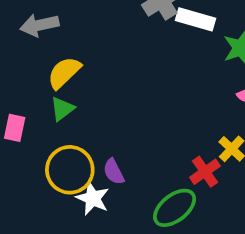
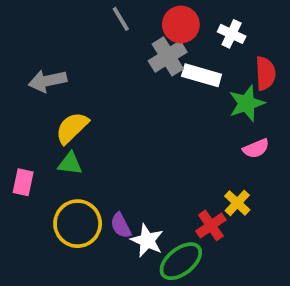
green triangle: (62, 109) -> (70, 163), turned 44
white star: (93, 198) -> (147, 241), moved

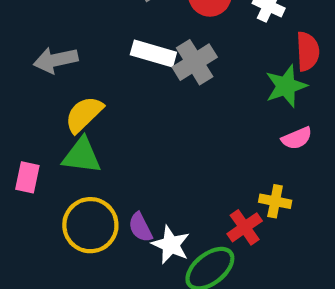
gray cross: (168, 56) -> (195, 62), moved
white rectangle: (202, 75) -> (153, 54), moved
green triangle: (70, 163) -> (82, 156), size x1.4
yellow cross: (237, 203) -> (275, 201), turned -32

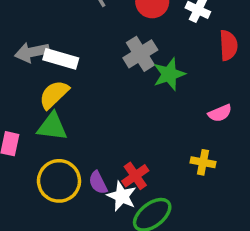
white rectangle: (153, 54) -> (61, 59), moved
green star: (286, 86) -> (169, 74), moved
red cross: (245, 227) -> (135, 176), moved

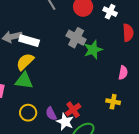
gray cross: (140, 54) -> (76, 38), turned -30
pink semicircle: (220, 113) -> (123, 73), turned -56
yellow circle: (59, 181) -> (28, 113), size x0.7

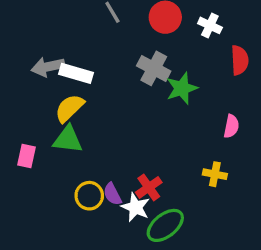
yellow circle: (28, 113) -> (89, 196), moved

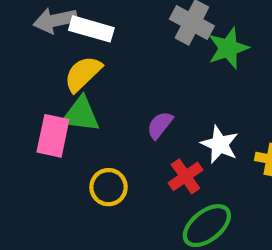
pink rectangle: (26, 156) -> (53, 136), moved, size x1.4
purple semicircle: (112, 194) -> (160, 125), moved, turned 65
white star: (136, 207) -> (220, 144), moved

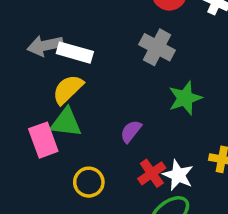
green star: (228, 48) -> (185, 98), moved
pink rectangle: (53, 136) -> (43, 140), turned -32
white star: (220, 144) -> (178, 175), moved

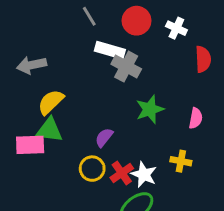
white rectangle: (75, 53) -> (110, 50), moved
pink rectangle: (43, 140) -> (30, 145), turned -72
yellow circle: (89, 182) -> (92, 169), moved

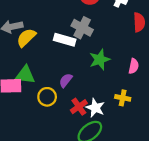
white rectangle: (110, 50) -> (65, 40), moved
yellow semicircle: (51, 102) -> (26, 38), moved
yellow circle: (92, 169) -> (47, 97), moved

